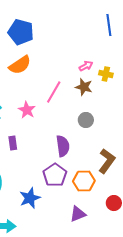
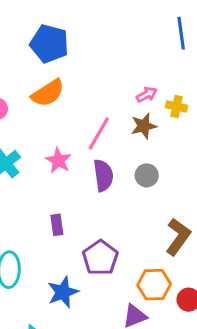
brown star: (84, 87) -> (144, 126), turned -30
purple rectangle: (13, 143) -> (57, 225), moved
purple semicircle: (63, 146) -> (103, 175), moved
orange hexagon: (84, 181) -> (154, 285), moved

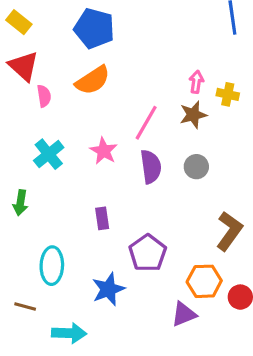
pink arrow: (147, 95) -> (196, 82), turned -54

